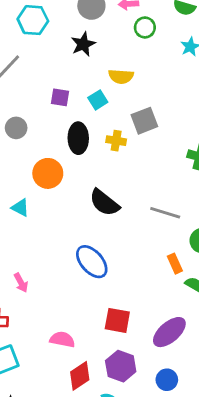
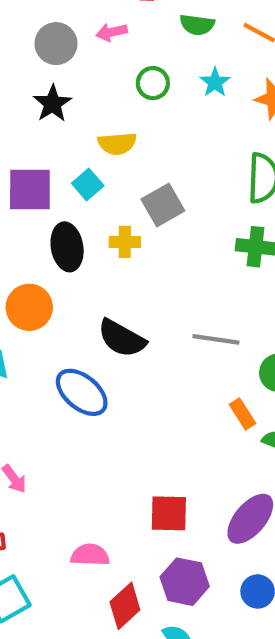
green circle: (145, 27) -> (153, 83), moved
purple square: (60, 97) -> (30, 190), size x1.6
blue ellipse: (92, 262) -> (82, 392), moved

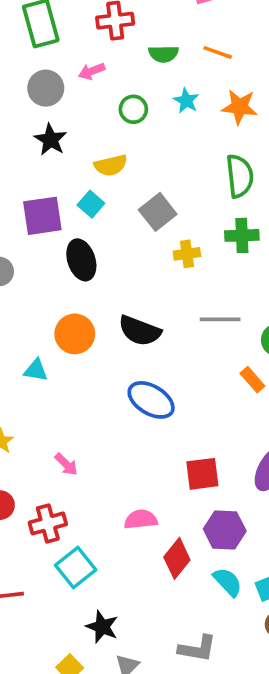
yellow cross: (125, 242) -> (187, 254), moved
orange circle: (29, 307) -> (75, 334), moved
blue ellipse: (82, 392) -> (151, 400), moved

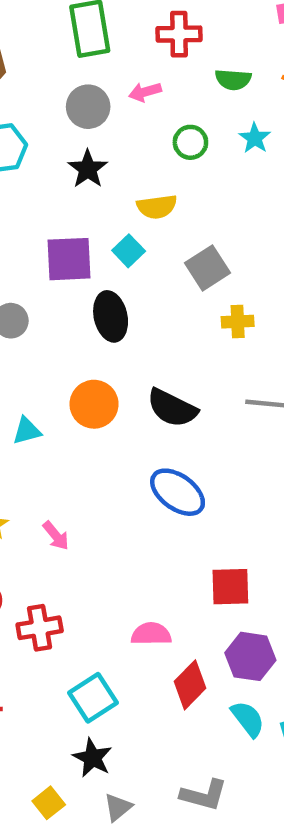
cyan triangle: (36, 370) -> (27, 431), moved, turned -30
pink arrow: (66, 464) -> (56, 536), moved
cyan square: (76, 568) -> (93, 698), moved

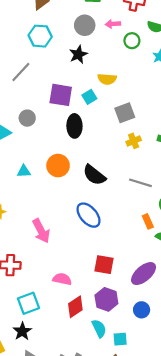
green circle: (190, 142) -> (132, 41), moved
yellow cross: (238, 322) -> (134, 141), turned -32
pink arrow: (56, 536) -> (41, 231), moved, size x1.6

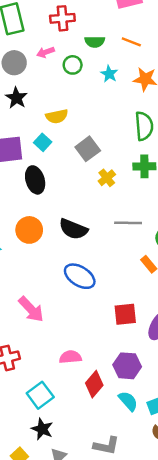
red square: (104, 265) -> (125, 314), moved

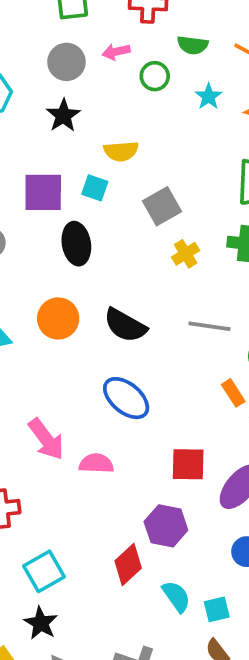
cyan square: (43, 142) -> (95, 188), turned -30
pink semicircle: (70, 357) -> (96, 463), moved
purple hexagon: (127, 366) -> (166, 526), moved

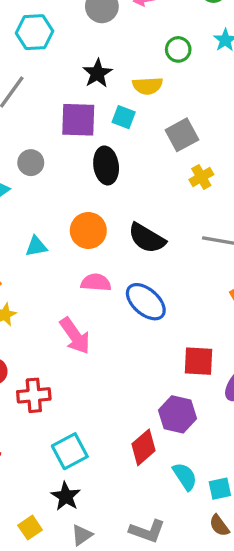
green circle: (155, 76) -> (178, 49), moved
black star: (63, 116) -> (97, 73), moved
pink semicircle: (96, 463) -> (96, 283), moved

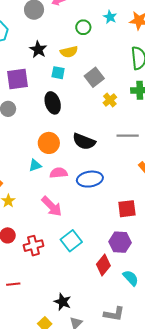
purple square: (78, 120) -> (18, 79), moved
cyan triangle: (36, 246) -> (35, 165), moved
blue ellipse: (146, 302) -> (90, 179), turned -40
cyan square: (70, 451) -> (71, 241), moved

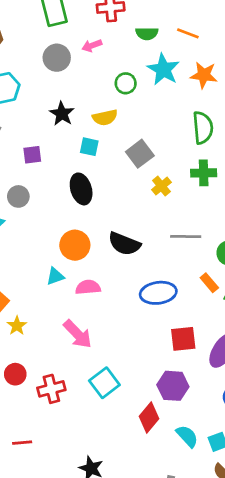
cyan star: (110, 17) -> (163, 69), size x1.6
purple square: (18, 79) -> (32, 155), size x0.6
blue ellipse: (90, 179) -> (158, 293), moved

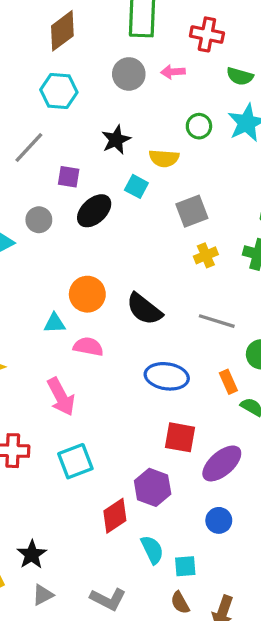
black ellipse: (81, 189) -> (94, 211), moved, turned 48

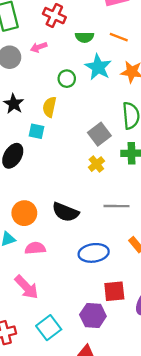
red cross: (207, 34) -> (54, 16), turned 30
yellow semicircle: (164, 158) -> (50, 107), turned 114
gray square: (192, 211) -> (99, 134), moved
purple hexagon: (153, 487) -> (93, 315), moved

